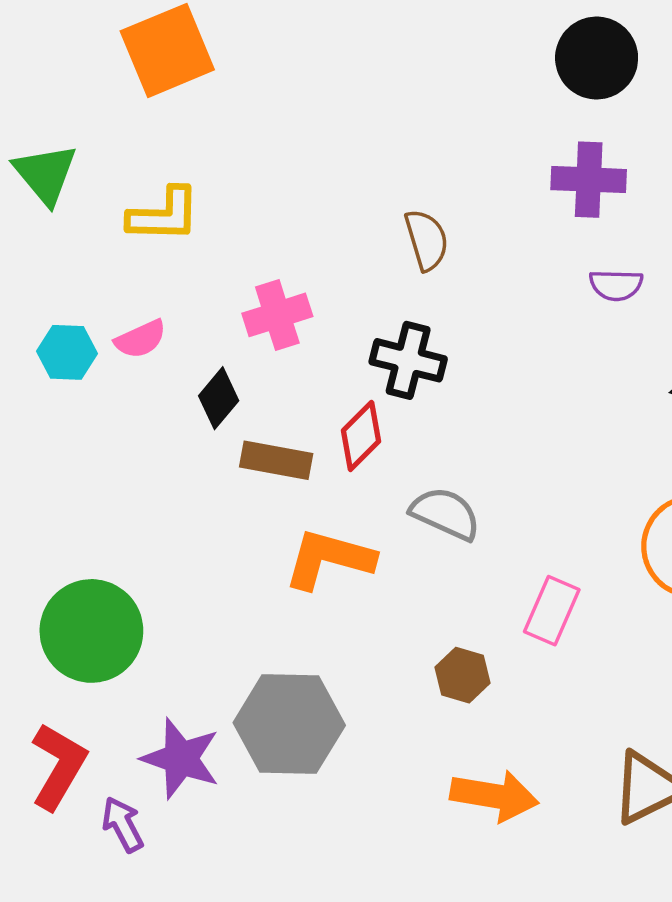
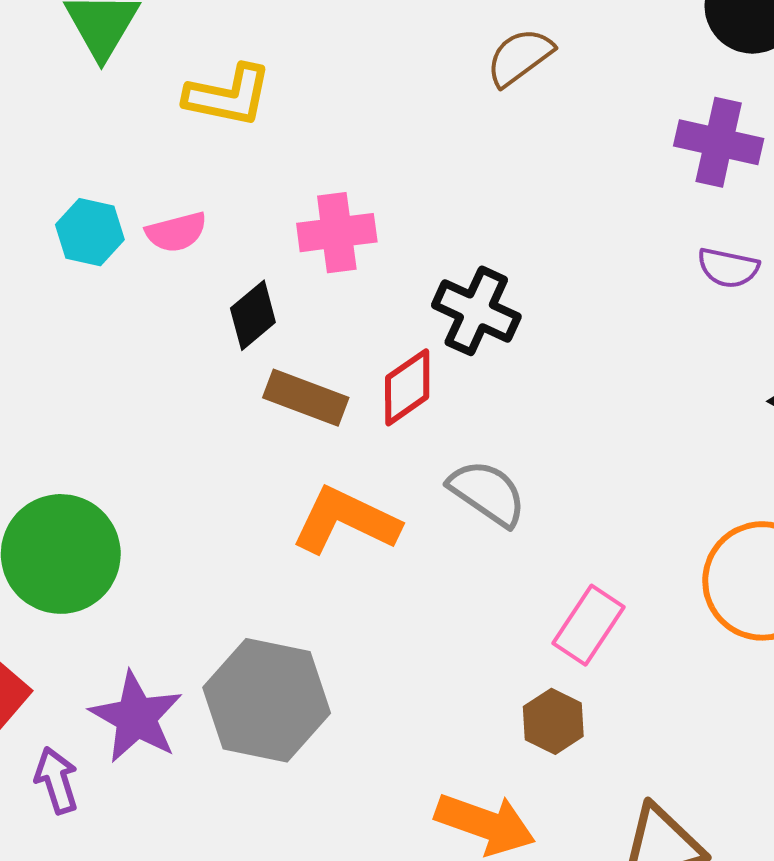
brown semicircle: (426, 240) -> (520, 57), moved, turned -120
brown hexagon: (462, 675) -> (553, 721), moved

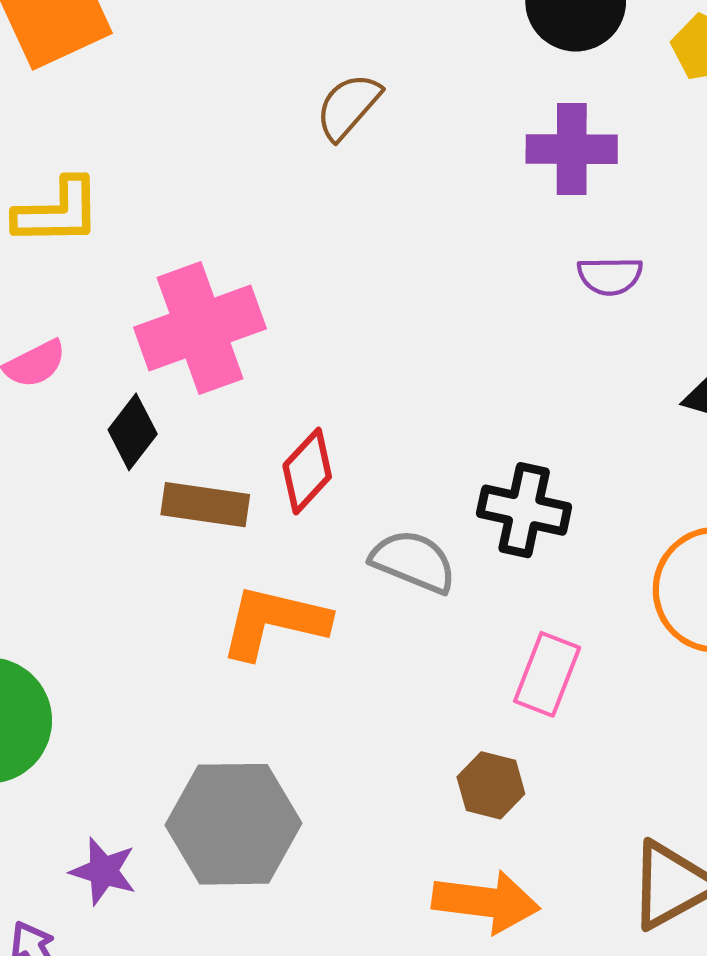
pink cross: (337, 233) -> (200, 328), size x1.5
black cross: (476, 311) -> (524, 510), moved
purple star: (136, 717) -> (103, 871), size x0.7
brown hexagon: (553, 721) -> (491, 785), moved

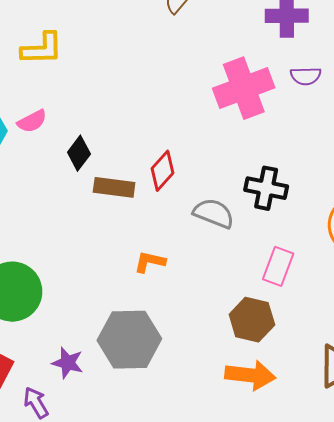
pink cross: (200, 328) -> (244, 88), moved
orange L-shape: (274, 622) -> (150, 262), moved, size x0.6
brown hexagon: (491, 785) -> (252, 320), size x1.4

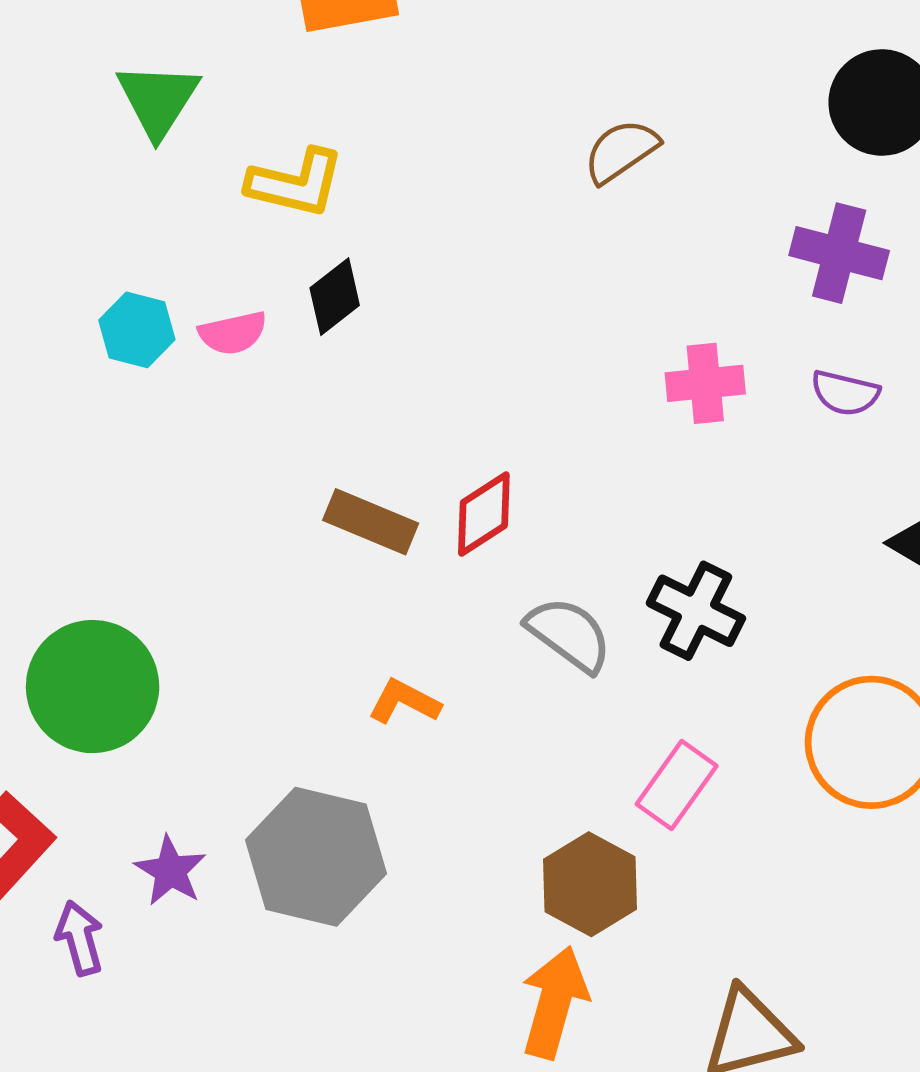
pink cross: (244, 88) -> (705, 383), size x0.6
black diamond: (79, 153) -> (335, 297), moved
orange arrow: (250, 375) -> (554, 1002), turned -96

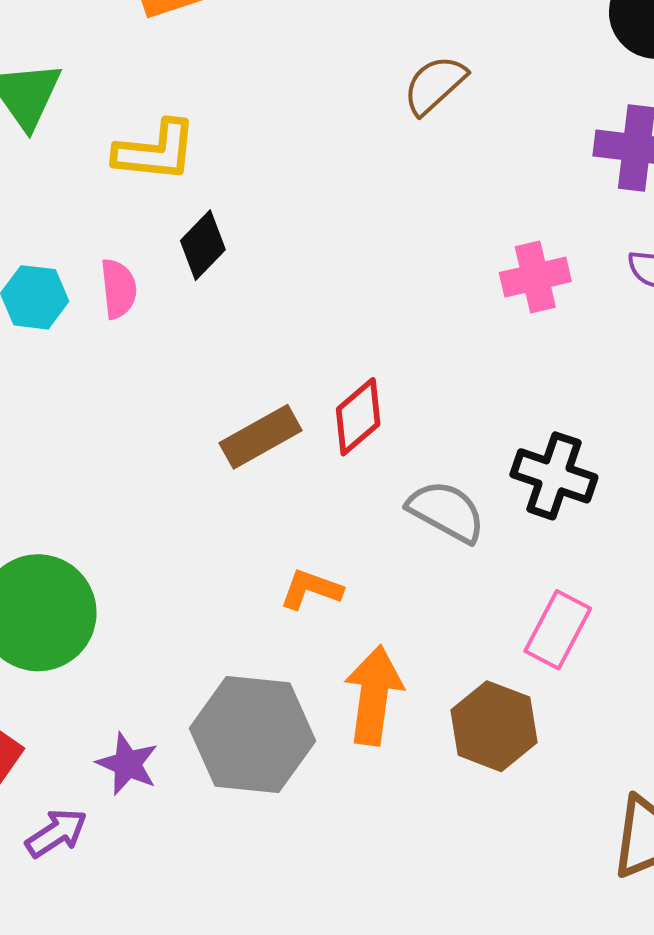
pink semicircle: (233, 333) -> (119, 289), turned -76
brown rectangle: (371, 522) -> (261, 437), turned -44
purple arrow: (80, 938) -> (56, 833), turned 80
orange arrow: (554, 1002) -> (374, 695), moved

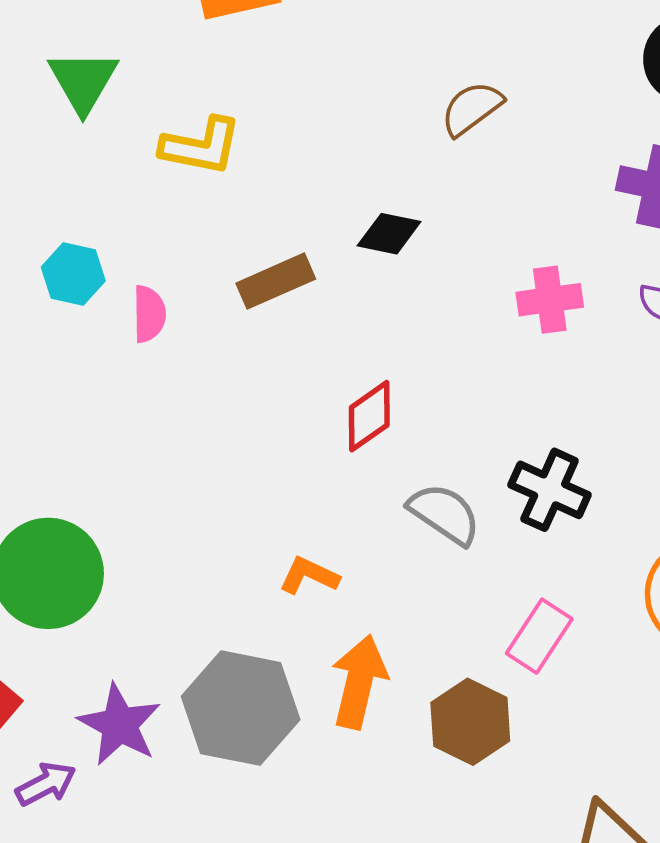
black diamond: (203, 245) -> (389, 234), moved, turned 52
pink semicircle: (119, 289) -> (149, 314), moved
brown rectangle: (261, 437) -> (276, 281), moved
purple star: (127, 764) -> (119, 725), size x1.4

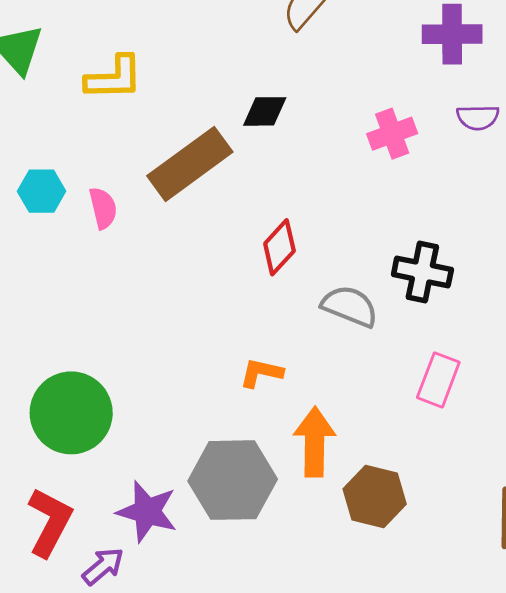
brown rectangle: (276, 281) -> (190, 164), size x1.5
brown hexagon: (470, 722) -> (375, 497), moved

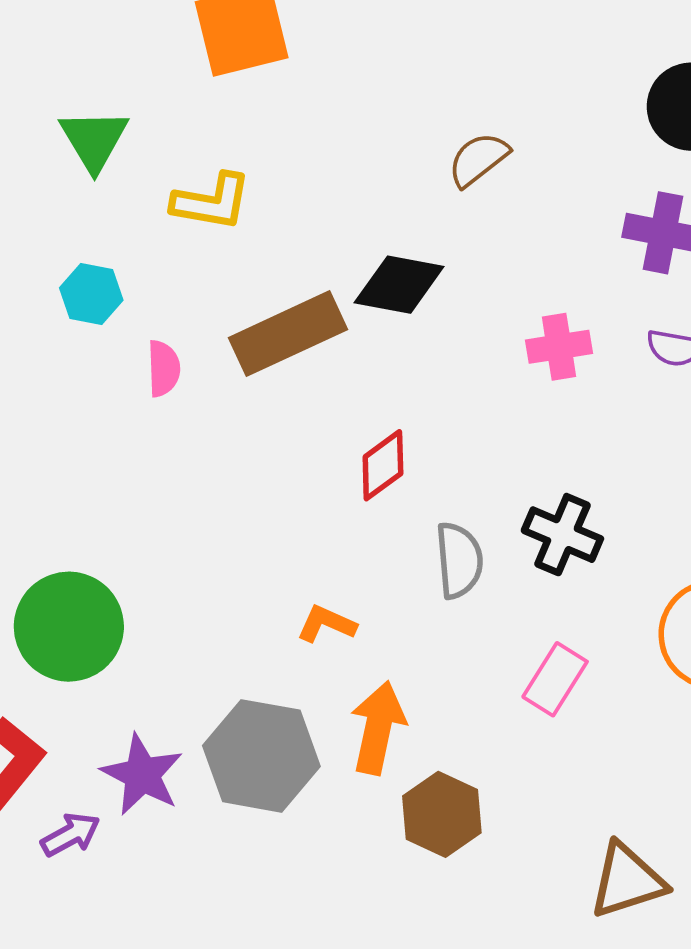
black diamond: (265, 111) -> (399, 285), size x1.4
cyan hexagon: (42, 191) -> (91, 294), moved
gray semicircle: (350, 306) -> (459, 560), turned 52

